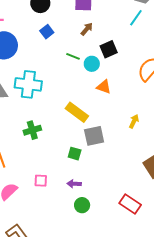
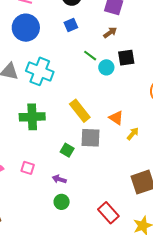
orange triangle: (104, 87) -> (116, 118), moved
green cross: (32, 130) -> (32, 117), size x1.4

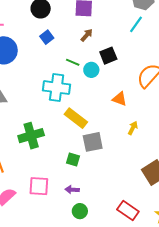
cyan cross: (40, 71) -> (57, 88), moved
orange triangle: (116, 118) -> (120, 99), moved
pink square: (28, 168) -> (39, 186), size x1.5

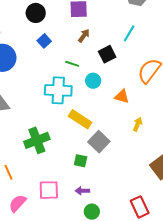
cyan line: (136, 24) -> (129, 33), moved
cyan circle: (91, 70) -> (93, 81), moved
gray square: (93, 142) -> (99, 142), turned -30
red rectangle: (128, 211) -> (140, 207), turned 35

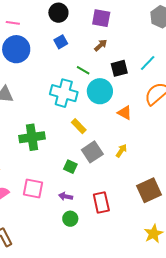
cyan line: (129, 33) -> (148, 63), moved
cyan circle: (93, 81) -> (100, 91), size x1.6
yellow rectangle: (80, 119) -> (79, 126), size x0.7
yellow arrow: (138, 124) -> (121, 151), moved
red rectangle: (140, 207) -> (101, 203), moved

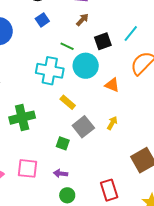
red rectangle: (101, 203) -> (109, 190), moved

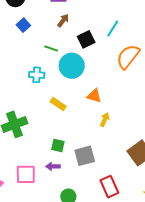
cyan cross: (50, 71) -> (37, 75), size x0.6
orange triangle: (112, 85) -> (94, 96), moved
gray square: (83, 127) -> (85, 156), moved, turned 30
purple arrow: (61, 173) -> (53, 166), moved

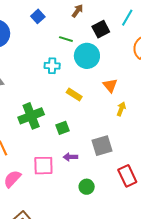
orange triangle: (94, 96) -> (110, 85), turned 35
green square: (58, 145) -> (63, 128), moved, turned -32

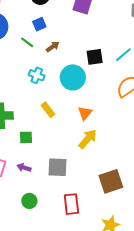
brown arrow: (77, 11) -> (53, 47), moved
green line: (66, 39) -> (27, 42), moved
yellow arrow: (121, 109) -> (88, 139), size x1.5

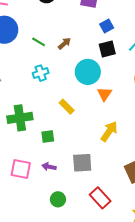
blue square: (39, 24) -> (107, 26), moved
cyan cross: (37, 75) -> (41, 73), moved, turned -35
orange triangle: (85, 113) -> (104, 94), moved
red rectangle: (71, 204) -> (100, 198), turned -30

